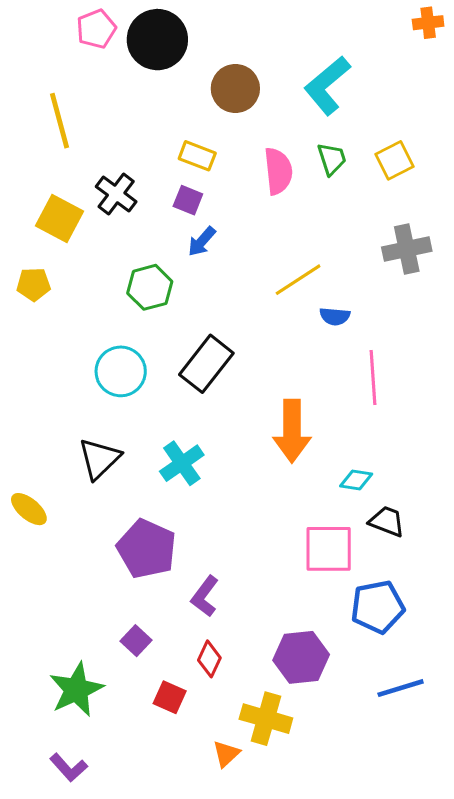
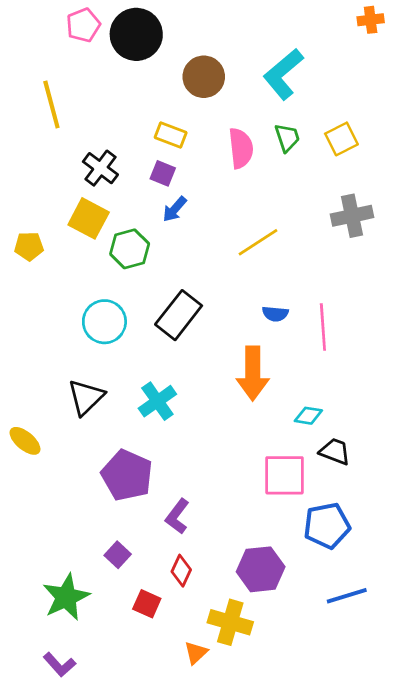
yellow square: (60, 218) -> (89, 218), moved
blue semicircle: (335, 316) -> (275, 314), moved

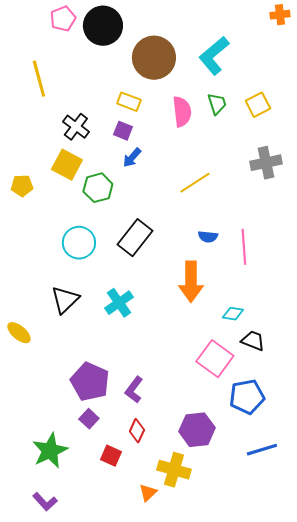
brown circle: (204, 77) -> (154, 58), size x1.4
purple pentagon: (127, 475) -> (90, 382), moved
pink square: (285, 475) -> (215, 359), turned 36

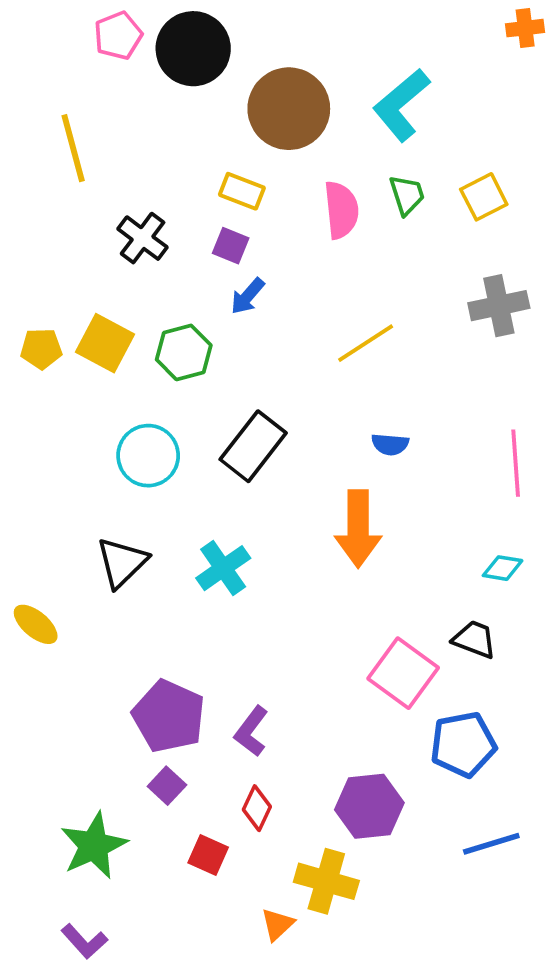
yellow square: (67, 165) -> (105, 343), moved
pink line: (244, 247) -> (516, 463), moved
cyan diamond: (233, 314) -> (503, 568), moved

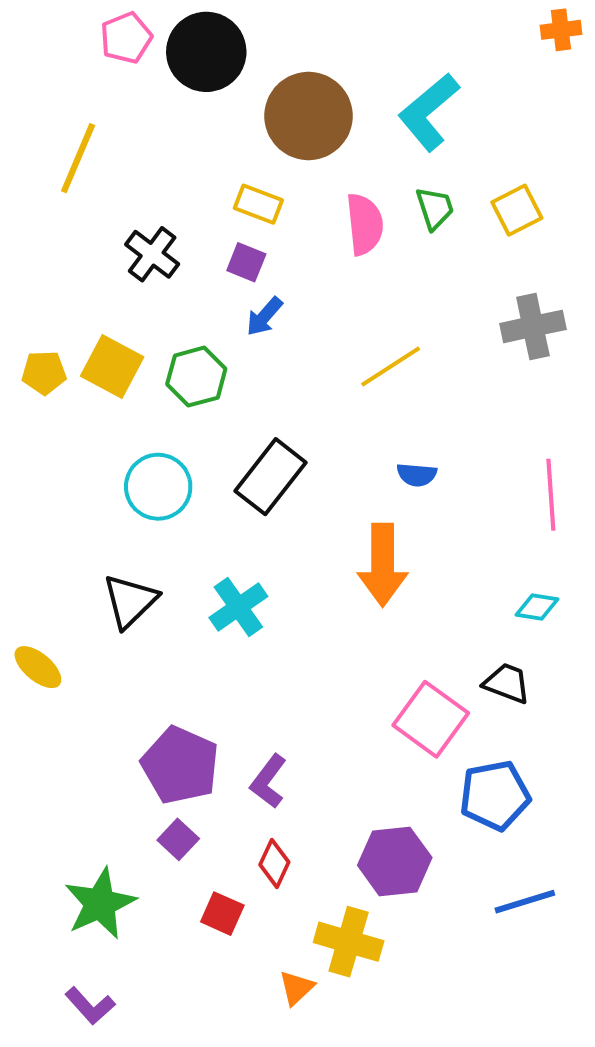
yellow line: (73, 148) -> (78, 158), turned 38

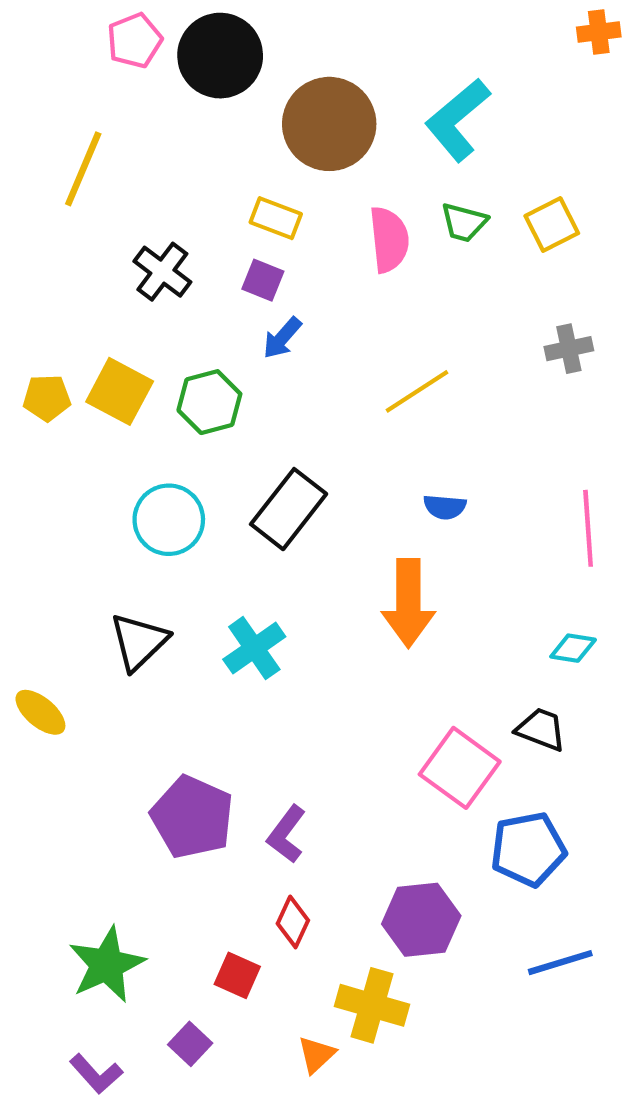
green trapezoid: (435, 208) -> (464, 222), turned 123
gray cross: (533, 326) -> (569, 349), size x0.7
purple square: (178, 839) -> (190, 1044), moved

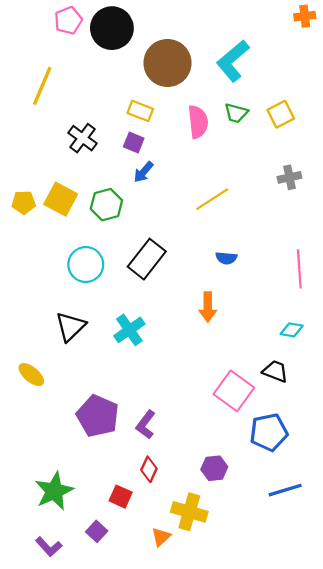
orange arrow: (408, 603) -> (208, 307), size x0.7
yellow ellipse: (40, 712) -> (31, 375), moved
purple hexagon: (421, 920) -> (214, 468), size x0.7

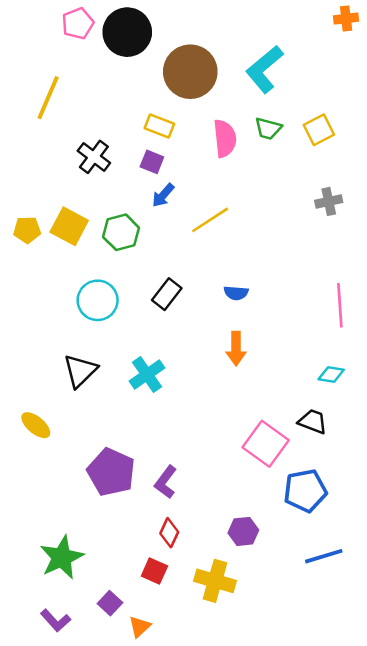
yellow line: (212, 199) -> (210, 220), moved
blue semicircle: (226, 258) -> (236, 293), moved
black rectangle: (147, 259) -> (167, 294), size x0.7
red square: (121, 497) -> (154, 571), moved
orange triangle: (161, 537) -> (140, 627), moved

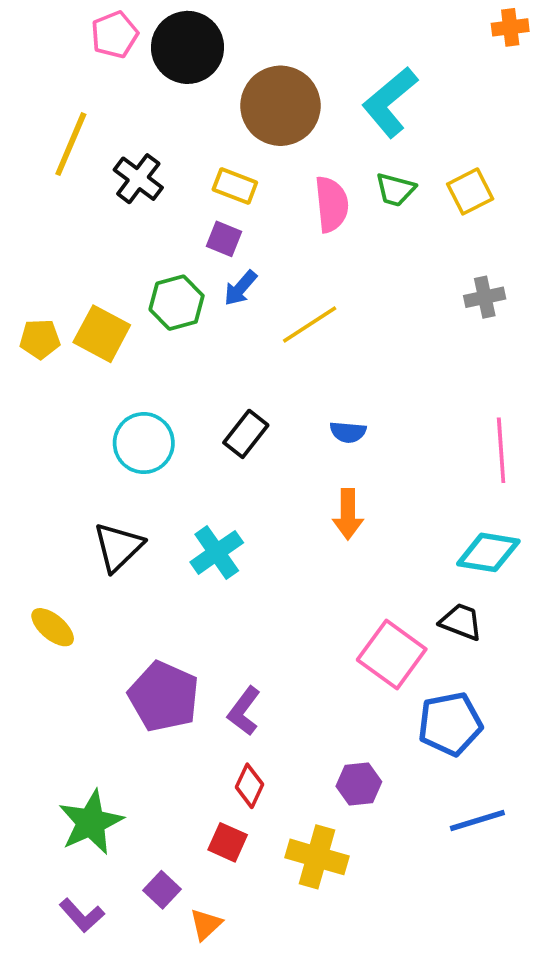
black cross: (94, 157) -> (138, 179), moved
green hexagon: (121, 232) -> (177, 303), moved
cyan diamond: (331, 374) -> (488, 552), size x1.6

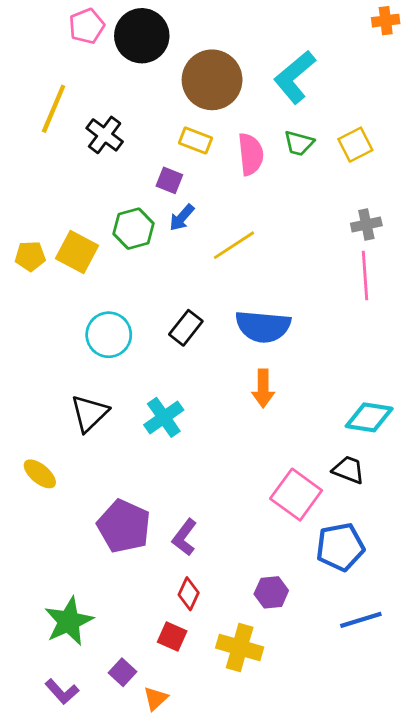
yellow rectangle: (235, 186) -> (196, 140), moved
blue semicircle: (348, 432) -> (263, 326), size x2.0
pink line: (501, 450) -> (365, 275), moved

